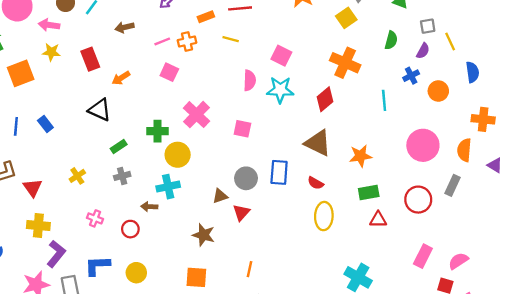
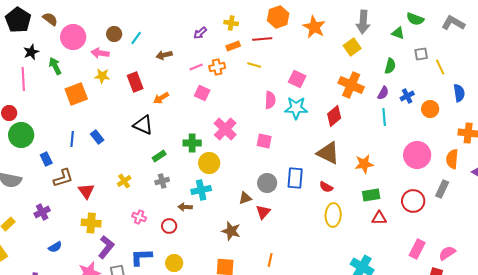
purple semicircle: (423, 51) -> (383, 93), moved

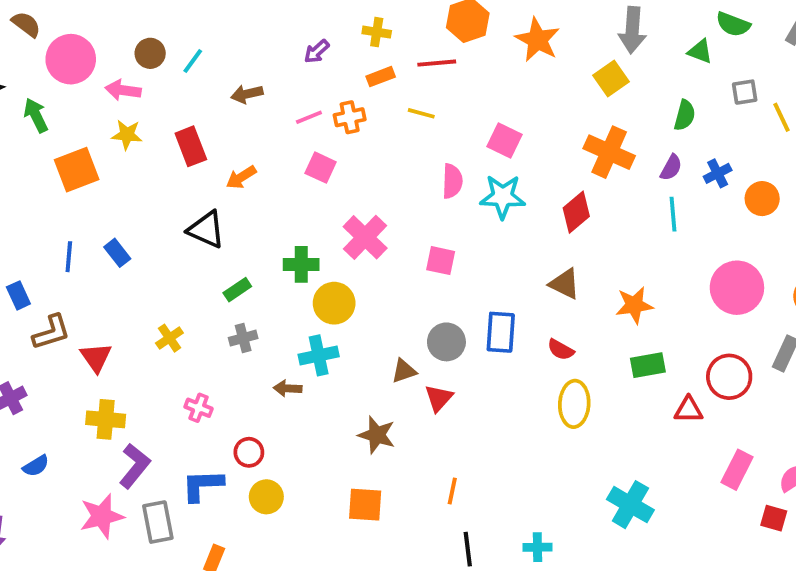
brown triangle: (328, 153) -> (565, 284), size x0.7
red triangle: (379, 218) -> (689, 410), moved
red circle: (169, 226) -> (249, 452), moved

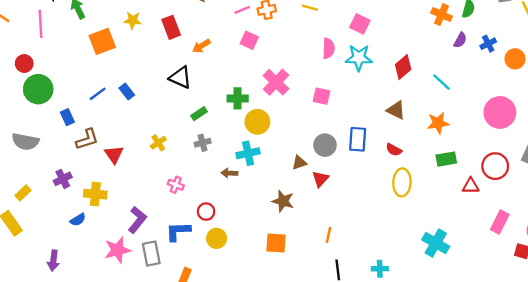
orange cross: (609, 152) -> (442, 15), moved, size x0.7
cyan line: (673, 214) -> (442, 82), moved, turned -42
blue line: (69, 257) -> (98, 94), turned 48
yellow cross: (106, 419) -> (95, 194), moved

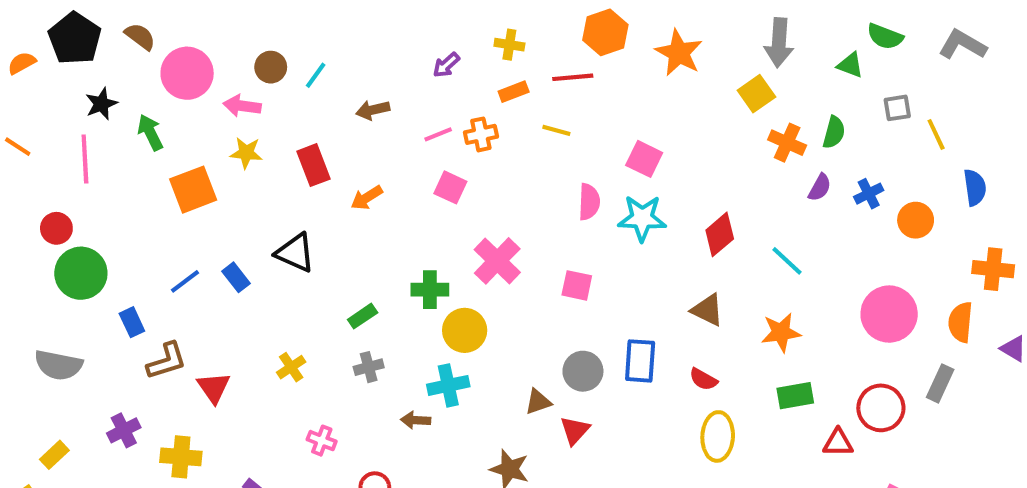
black triangle: (180, 77) -> (295, 253), moved

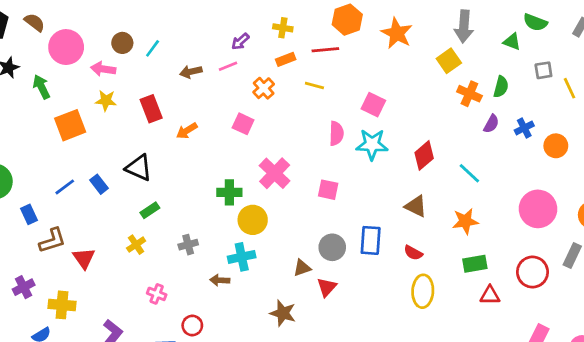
pink line: (438, 134) -> (228, 66), moved
orange cross: (481, 134) -> (264, 88), turned -30
green rectangle: (363, 316) -> (150, 210), moved
red triangle: (838, 443) -> (490, 295), moved

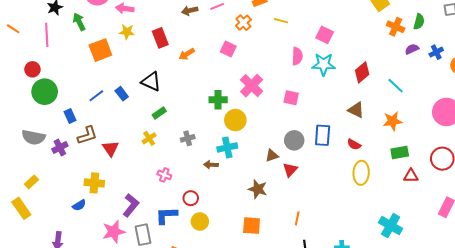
purple semicircle: (491, 124) -> (412, 49), turned -144
purple cross: (24, 287) -> (60, 147), moved

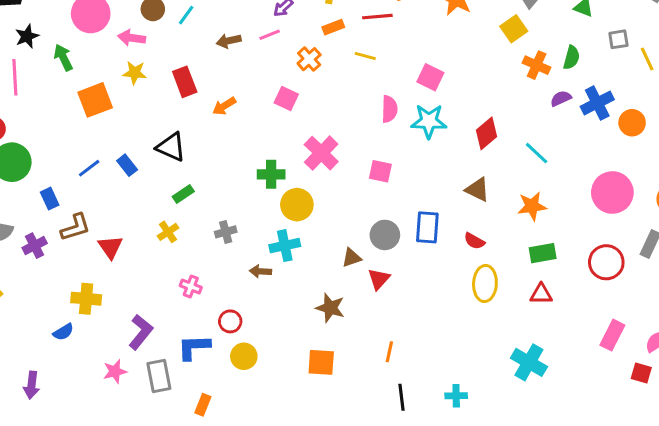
blue cross: (436, 52) -> (597, 103), size x1.5
red triangle: (411, 176) -> (541, 294), moved
pink star: (114, 232) -> (115, 371), size x0.7

